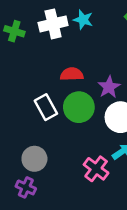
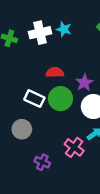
white rectangle: (46, 107) -> (34, 99), turned -36
gray circle: (34, 159) -> (22, 129), moved
purple cross: (26, 187) -> (42, 162), moved

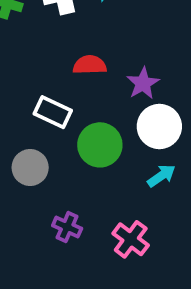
green circle: (60, 99) -> (100, 145), moved
pink cross: (74, 147) -> (131, 239), moved

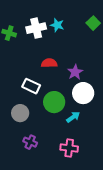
cyan arrow: (161, 176) -> (73, 117), moved
purple cross: (67, 227) -> (30, 142), moved
pink cross: (131, 239) -> (69, 148), turned -30

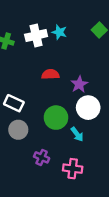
white rectangle: (31, 86) -> (14, 103), moved
cyan arrow: (73, 117) -> (77, 134), turned 88
purple cross: (30, 142) -> (42, 157), moved

